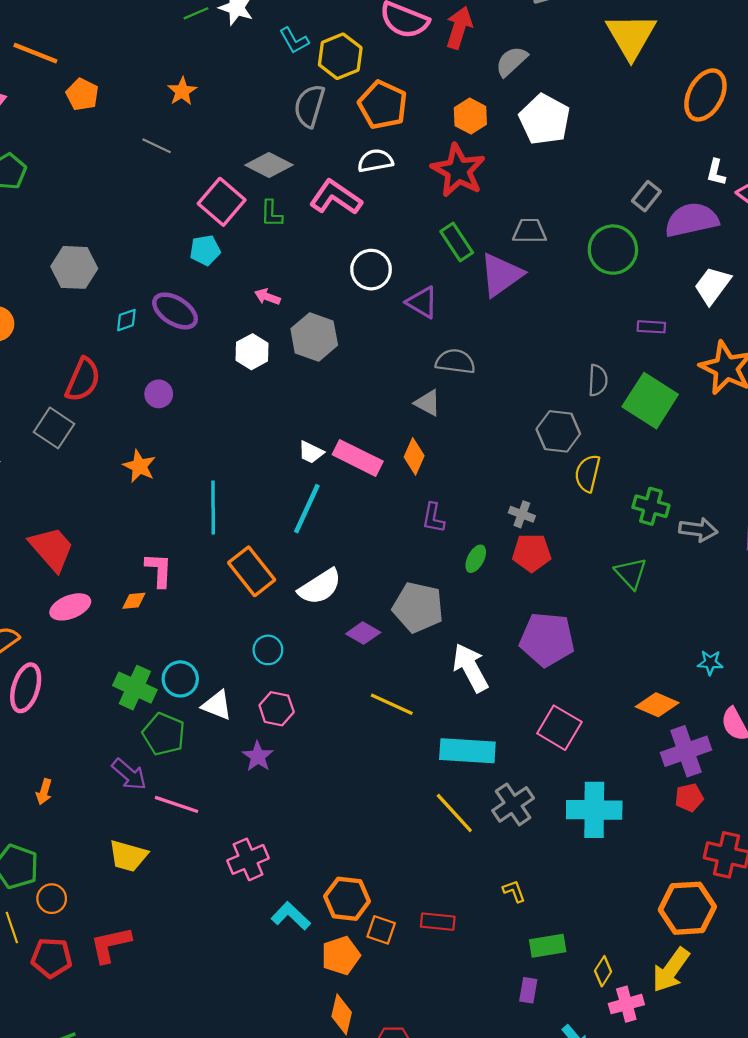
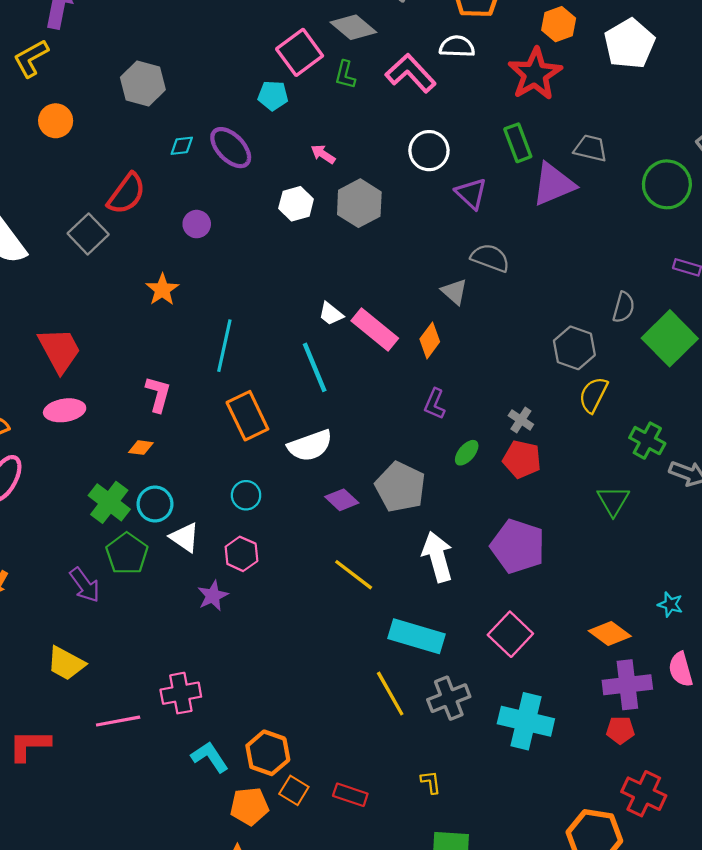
cyan line: (307, 509) -> (315, 367), turned -60
orange diamond: (134, 601) -> (141, 448), moved
pink line: (176, 804) -> (118, 721), moved, turned -42

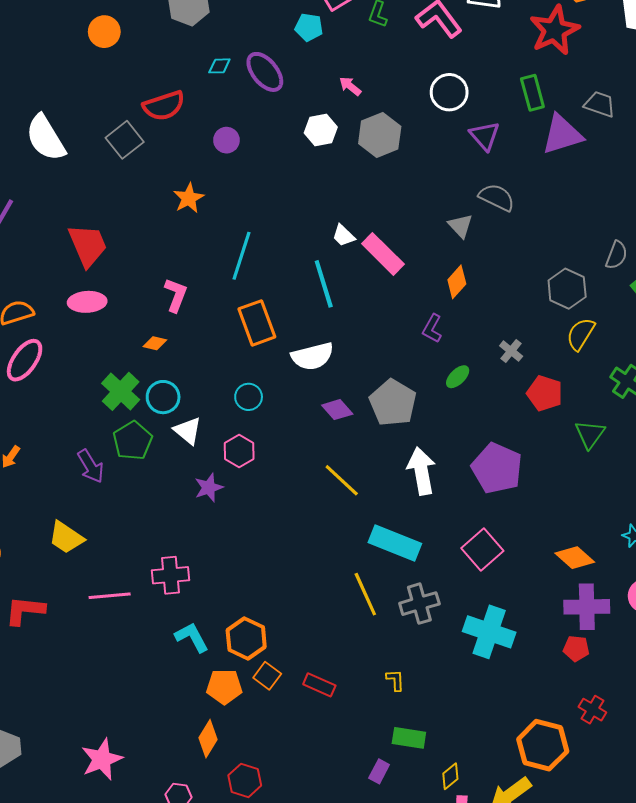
red semicircle: (127, 194) -> (164, 106), turned 30
orange diamond: (430, 340) -> (457, 282), moved
red pentagon: (522, 459) -> (545, 393), moved
red cross: (644, 794) -> (592, 710), size x0.7

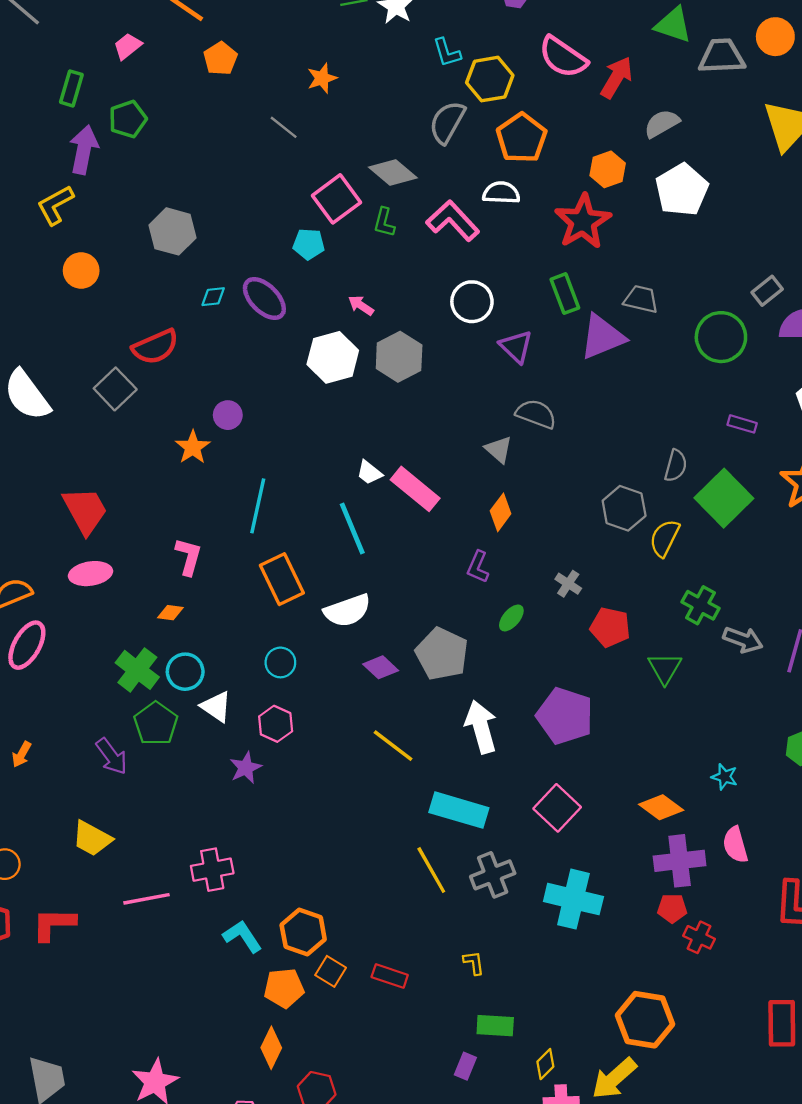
white hexagon: (321, 130) -> (333, 357), size x1.4
purple circle: (226, 140) -> (228, 415), moved
yellow semicircle: (581, 334) -> (665, 538), moved
red cross: (592, 710) -> (699, 937), moved

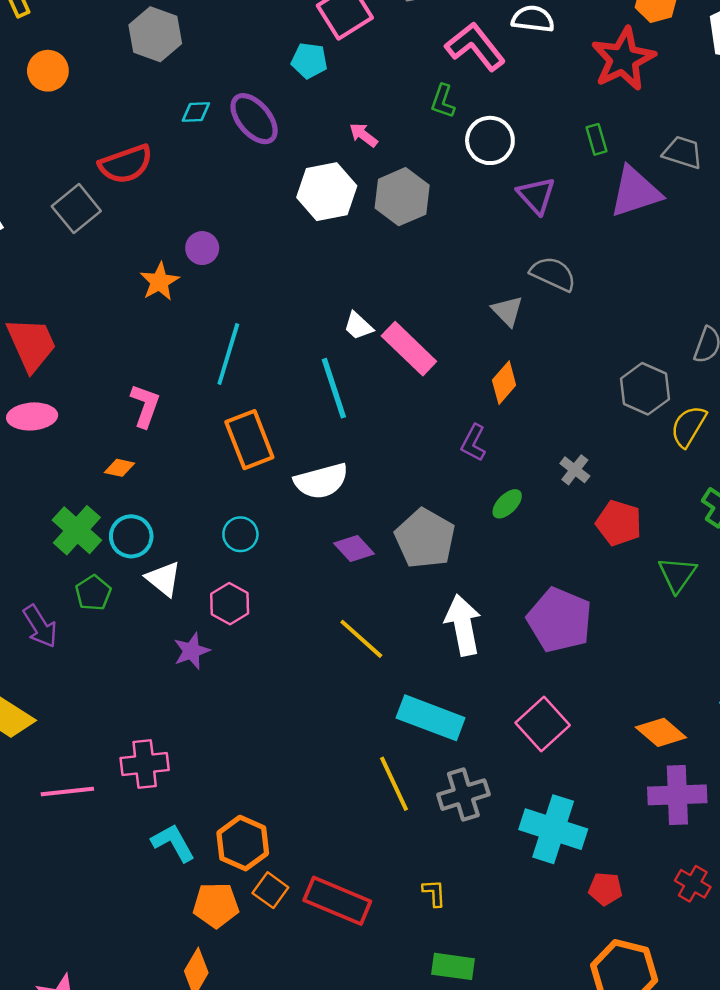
green L-shape: (384, 222) -> (443, 101), moved
green rectangle: (565, 294) -> (596, 139), size x0.7
green pentagon: (156, 724) -> (93, 593), size x0.7
red pentagon: (672, 908) -> (605, 889), moved
red rectangle: (390, 976) -> (337, 901), size x1.6

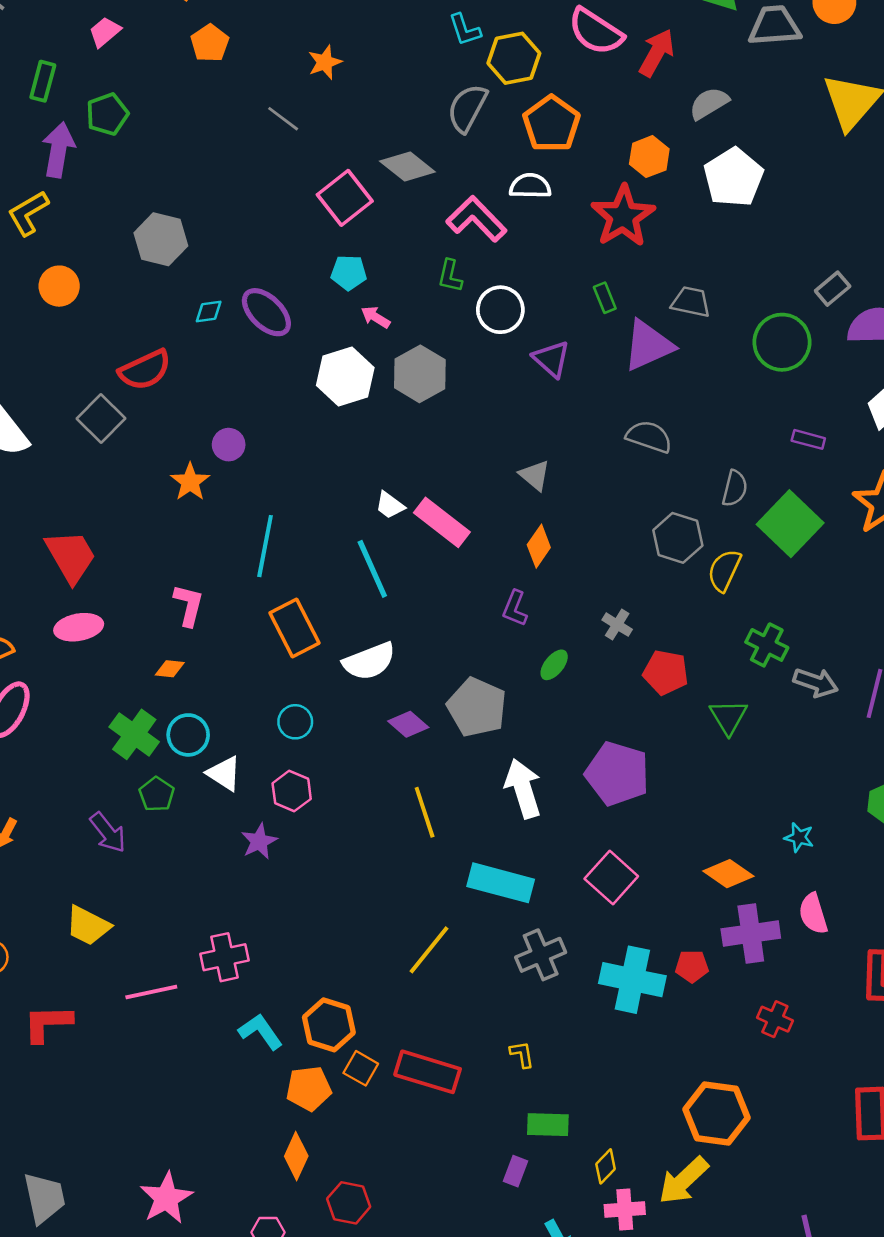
cyan pentagon: (309, 61) -> (349, 273), moved
gray semicircle: (553, 274) -> (649, 437), moved
yellow line: (361, 639) -> (425, 812), turned 36
yellow line: (394, 784) -> (429, 950), moved, turned 70
red pentagon: (605, 889) -> (692, 966), moved

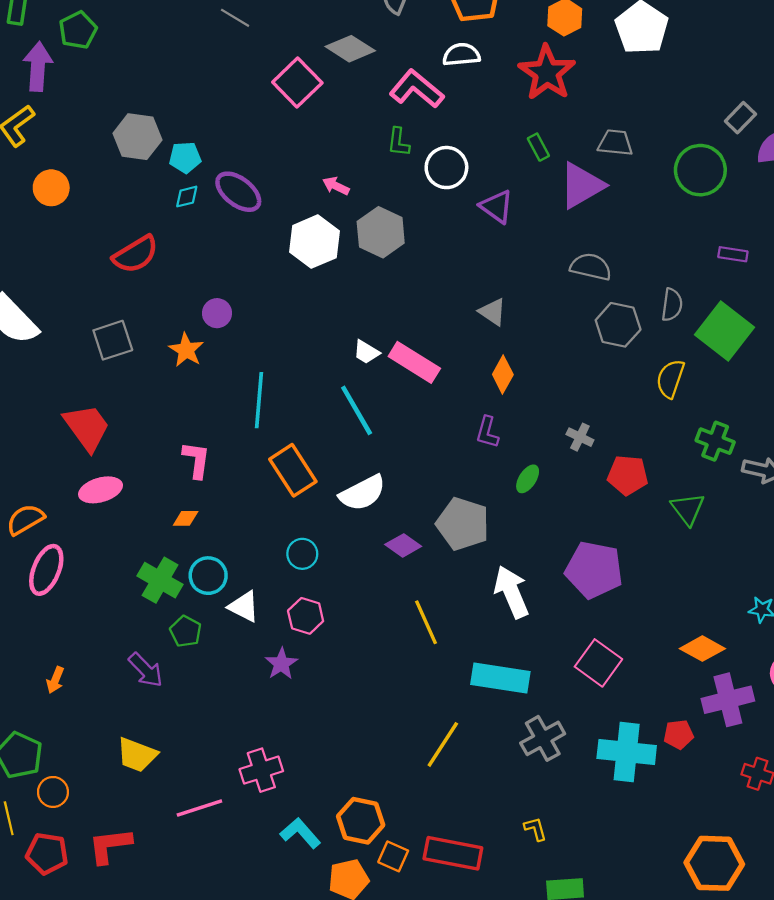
cyan pentagon: (349, 273) -> (185, 157), moved
gray square: (101, 419) -> (113, 340), moved, turned 33
gray hexagon: (678, 538) -> (618, 325), moved

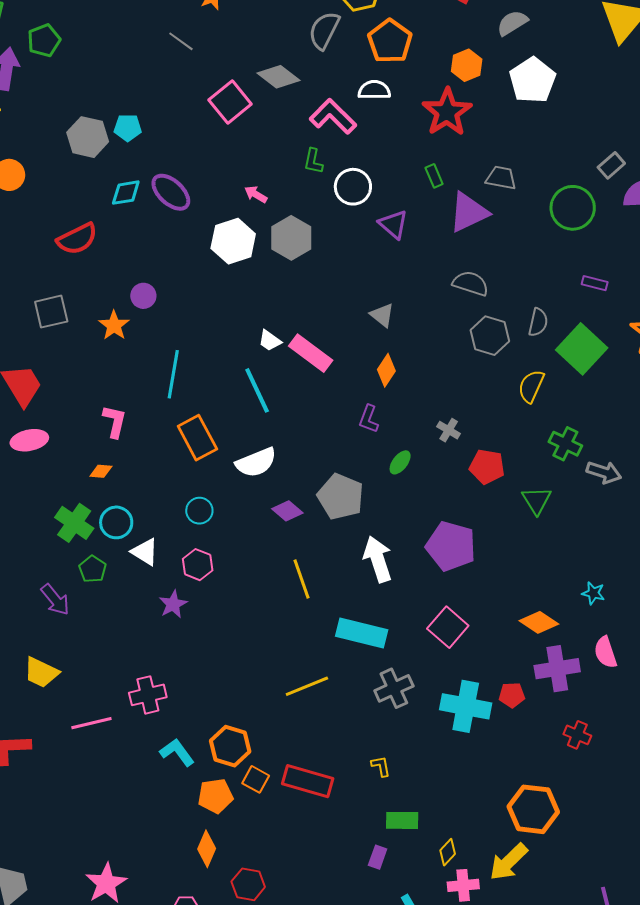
cyan pentagon: (185, 157) -> (128, 128), moved
cyan diamond: (187, 197) -> (126, 193), size x1.4
yellow line: (443, 744) -> (307, 686), turned 30

